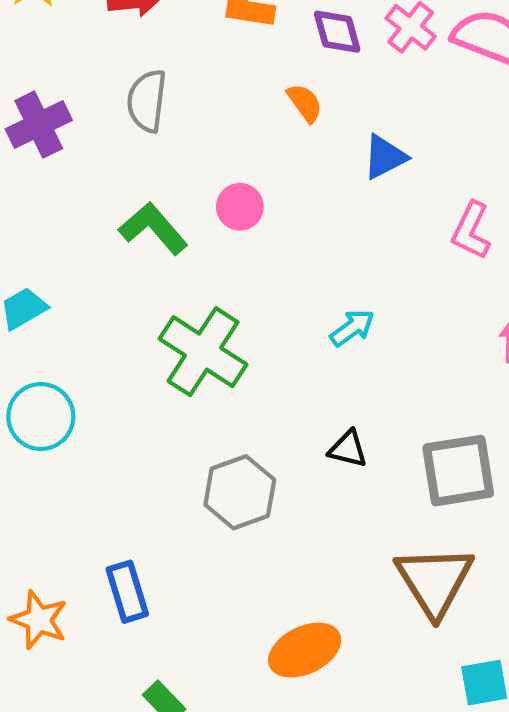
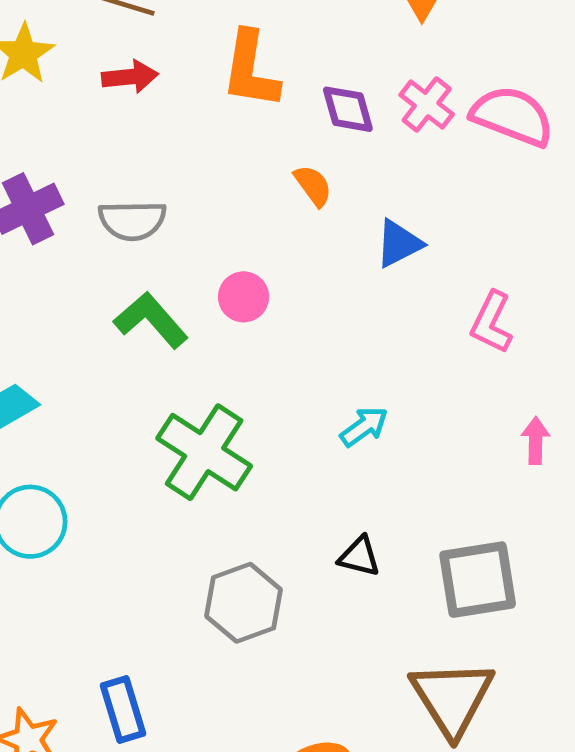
gray semicircle: (147, 101) -> (132, 220), moved, turned -98

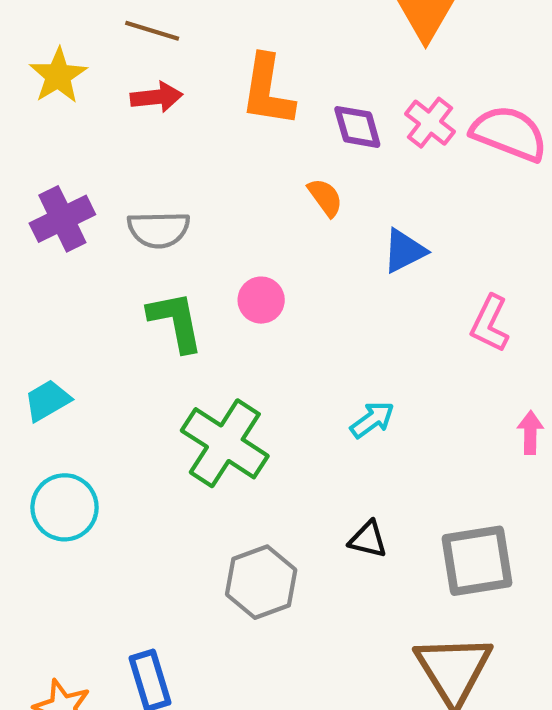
green L-shape: (151, 320) -> (176, 321), turned 30

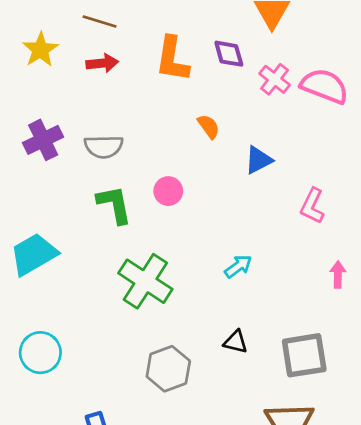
purple diamond: (357, 127) -> (229, 54), moved
cyan trapezoid: (47, 400) -> (34, 254), size x1.6
cyan circle: (65, 507) -> (40, 353), moved

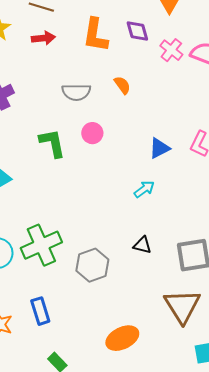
gray semicircle: (104, 147) -> (76, 92), moved
blue triangle: (258, 160) -> (159, 148), moved
green cross: (145, 281) -> (41, 245), moved, turned 33

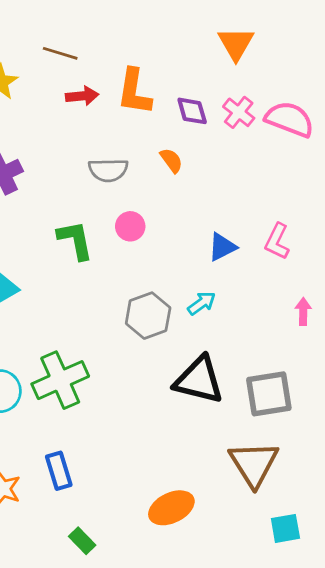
purple diamond: (137, 31) -> (192, 111), moved
red arrow: (43, 38) -> (82, 96), moved
black triangle: (142, 245) -> (199, 380), size x2.0
gray hexagon: (92, 265) -> (148, 316), moved

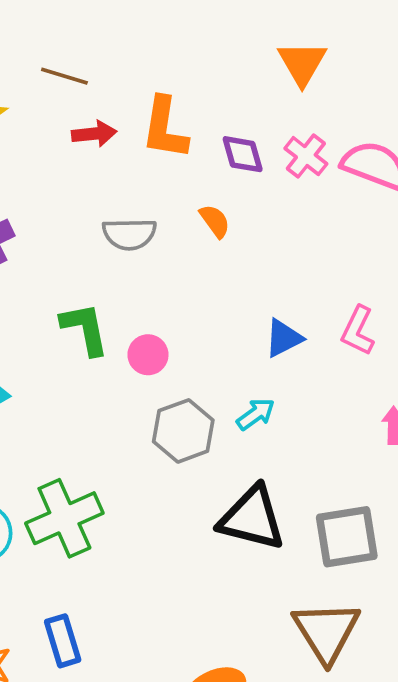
pink circle: (130, 226) -> (148, 355), moved

